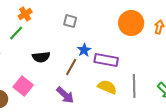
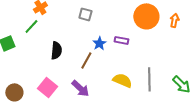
black semicircle: (41, 57) -> (56, 50), turned -78
purple rectangle: (106, 60) -> (121, 40), moved, size x0.6
pink square: (23, 86) -> (47, 87), moved

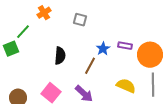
gray square: (85, 14) -> (80, 20), moved
orange circle: (146, 16) -> (150, 55), moved
green line: (31, 26) -> (23, 32), moved

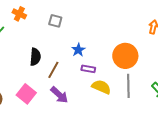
orange cross: (44, 13) -> (19, 14), turned -32
purple rectangle: (125, 46) -> (88, 69), moved
brown line: (90, 66) -> (53, 70), moved

